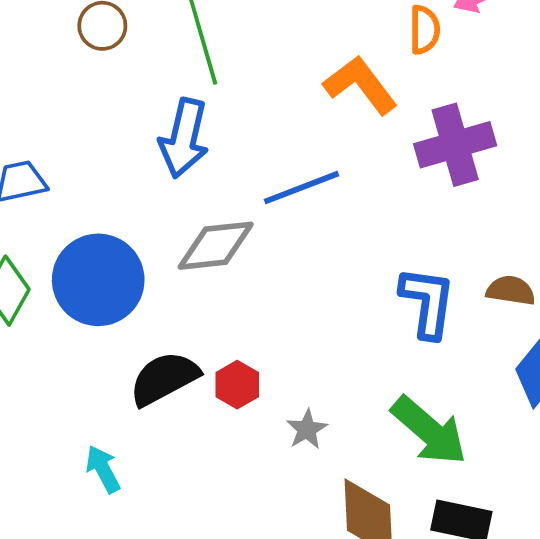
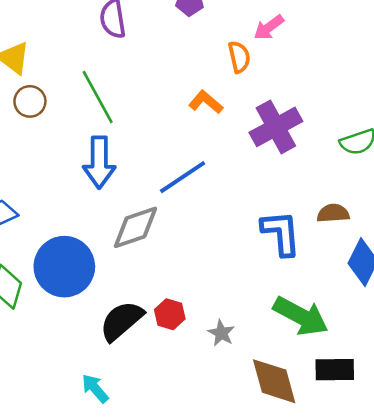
orange L-shape: (360, 85) -> (206, 102), size x0.7

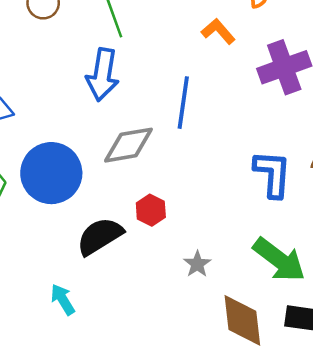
blue line: (183, 177) -> (183, 103), turned -57
red hexagon: (170, 314) -> (151, 210), moved

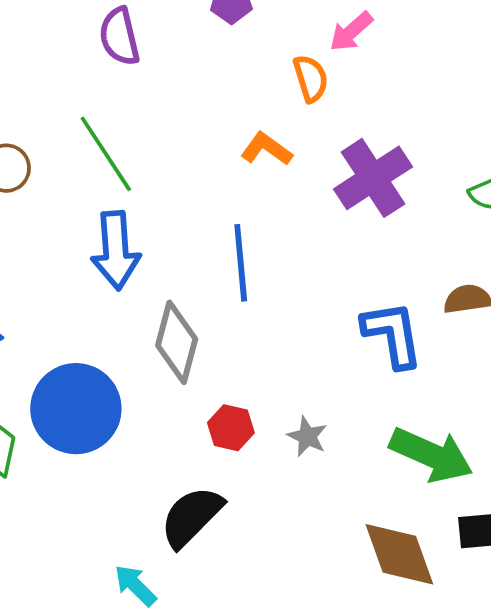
gray diamond: (128, 145) -> (177, 342), turned -52
black semicircle: (100, 236) -> (191, 517), moved
gray star: (197, 264) -> (307, 436), moved

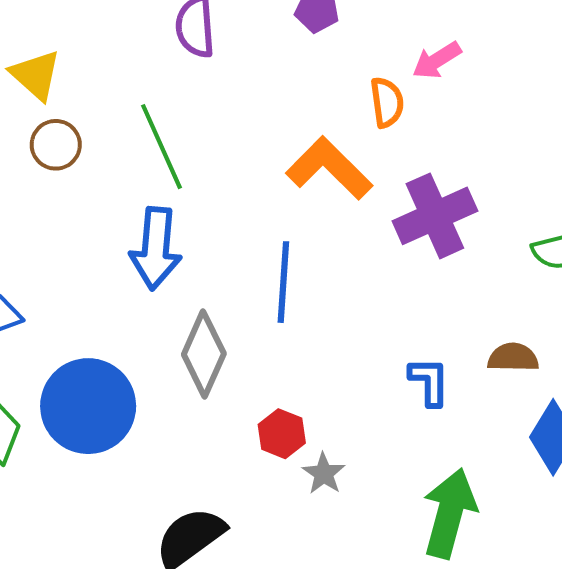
orange L-shape: (266, 149) -> (329, 168), size x1.6
blue L-shape: (393, 334) -> (429, 382), size x0.7
red hexagon: (231, 428) -> (282, 434), moved
green arrow: (431, 455) -> (449, 513), turned -108

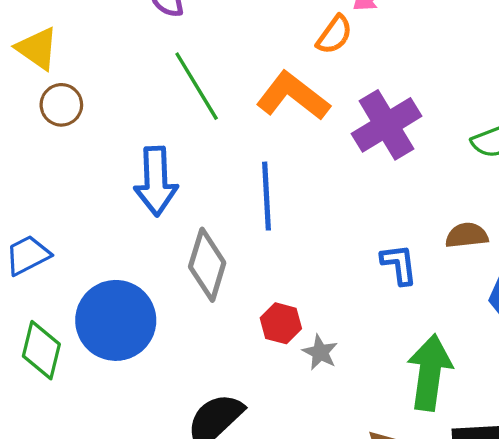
orange semicircle: (387, 102) -> (334, 35), turned 51
green line: (162, 147) -> (197, 86), moved

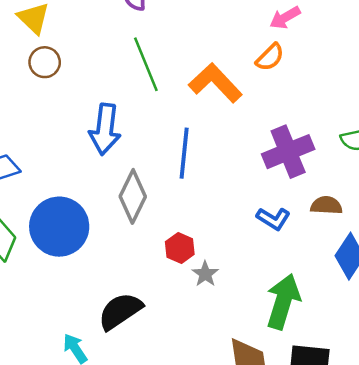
orange semicircle: (334, 35) -> (270, 57), moved
purple cross: (387, 125) -> (288, 152), moved
blue L-shape: (399, 264) -> (273, 219), turned 120

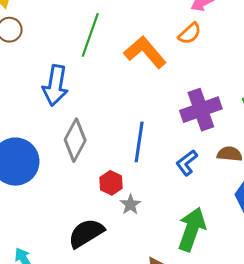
green line: (146, 64) -> (90, 35), turned 39
blue line: (184, 153) -> (139, 142), moved
blue L-shape: (273, 219) -> (187, 163), turned 108
black semicircle: (120, 311) -> (86, 233), moved

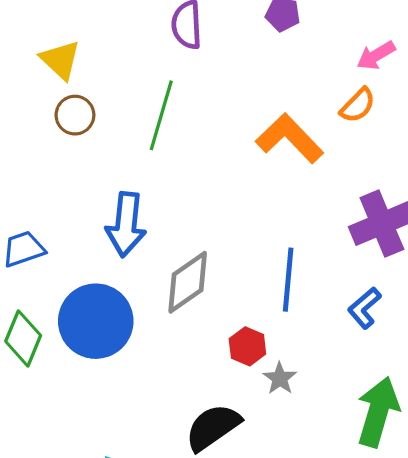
green line: (90, 35) -> (161, 115), moved
blue arrow: (55, 85) -> (126, 224), moved
gray diamond: (75, 140) -> (188, 282), turned 30

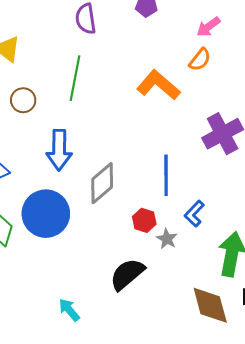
brown circle: (75, 115) -> (23, 100), moved
blue L-shape: (364, 308) -> (194, 214), moved

